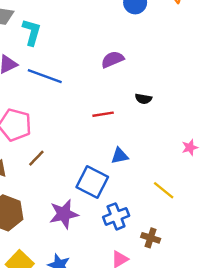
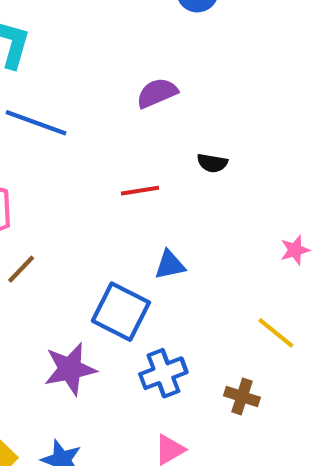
yellow line: (164, 190) -> (276, 333), moved
brown cross: (151, 238) -> (242, 397), moved

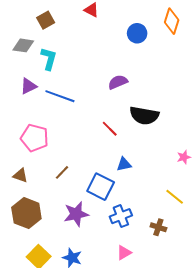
black semicircle: (212, 163) -> (144, 116), size x2.0
red line: (140, 191) -> (110, 129), turned 54
brown line: (21, 269) -> (62, 172), moved

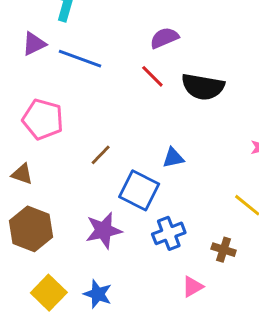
red line: (110, 129) -> (152, 76), moved
brown line: (62, 172) -> (101, 155), moved
pink triangle: (124, 253) -> (192, 287), moved

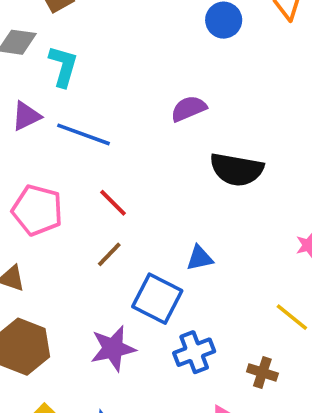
red line: (152, 76) -> (113, 203), moved

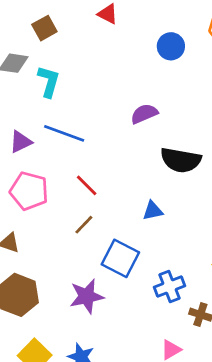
purple triangle: (26, 116) -> (21, 142), moved
blue triangle: (200, 258) -> (153, 211), moved
blue cross: (194, 352) -> (170, 286), moved

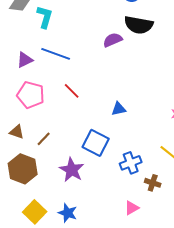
black semicircle: (181, 160) -> (139, 25), moved
brown line: (84, 225) -> (44, 139), moved
purple star: (87, 296) -> (72, 170), turned -30

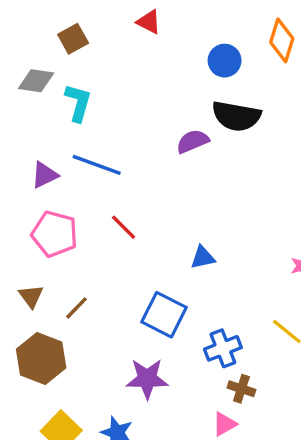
brown triangle: (17, 132) -> (31, 296), turned 35
purple star: (72, 170) -> (147, 379), moved, turned -30
brown cross: (153, 183) -> (241, 389), moved

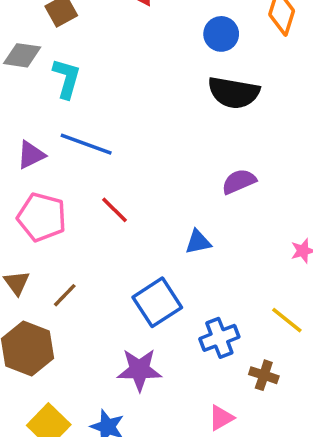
purple semicircle: (193, 141) -> (239, 181), moved
blue square: (164, 315) -> (157, 302), turned 30
brown cross: (241, 389) -> (264, 375), moved

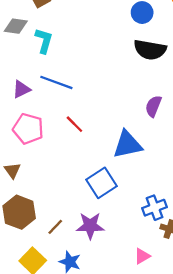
purple semicircle: (239, 181) -> (153, 106), turned -45
blue triangle: (198, 242) -> (127, 144), size x1.8
brown line: (65, 295) -> (55, 227), moved
blue cross: (219, 338) -> (154, 208), moved

